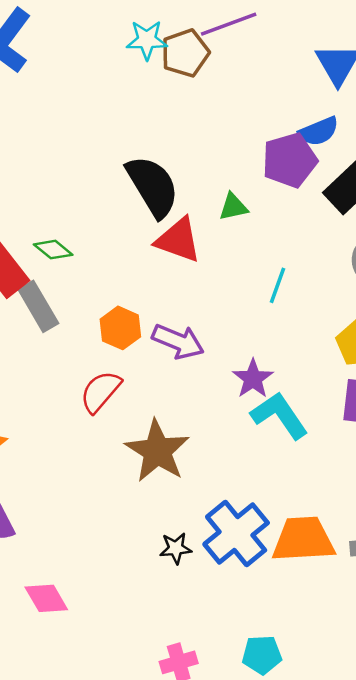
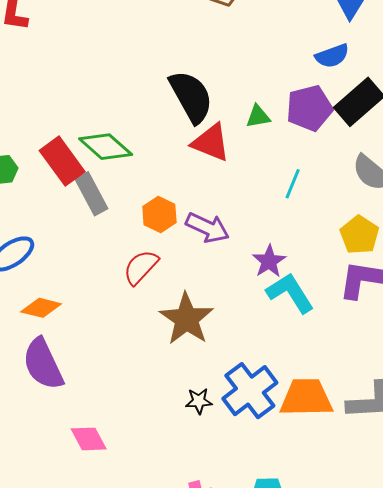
purple pentagon: (290, 160) -> (309, 108), moved
green diamond: (53, 250) -> (106, 147), size x1.6

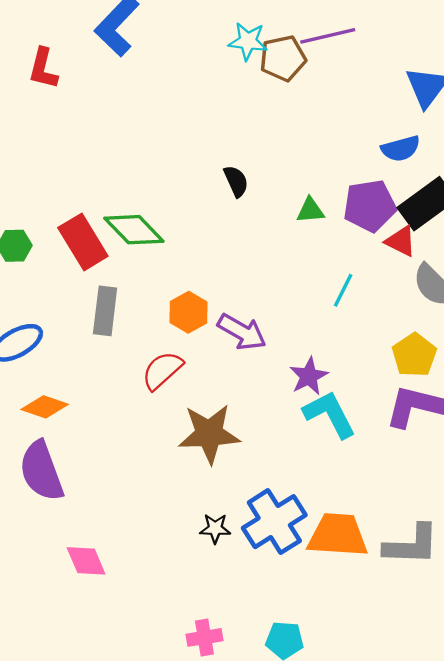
black semicircle: (191, 97) -> (236, 181), size x0.5
red triangle: (211, 143) -> (401, 241), moved, size x0.7
gray rectangle: (91, 194) -> (105, 311), moved, turned 30
brown star: (187, 319) -> (209, 434), turned 30

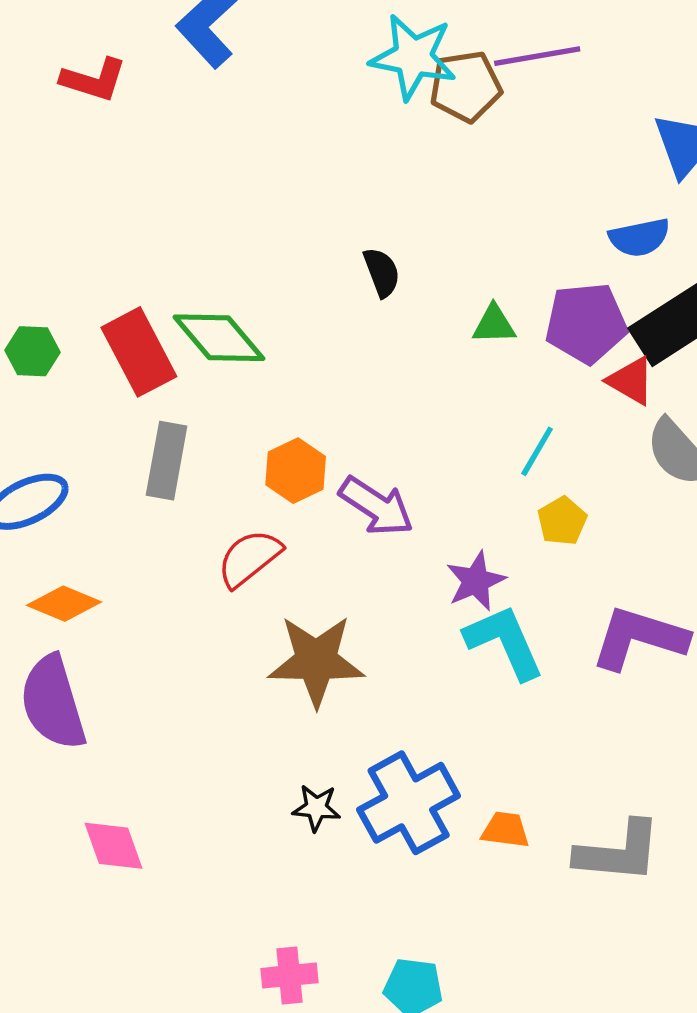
cyan star: (248, 41) -> (413, 57), size x1.4
red L-shape: (43, 69) -> (94, 80), turned -90
yellow pentagon: (414, 355) -> (562, 521), moved, size x0.7
orange trapezoid: (338, 535) -> (505, 830), size x0.5

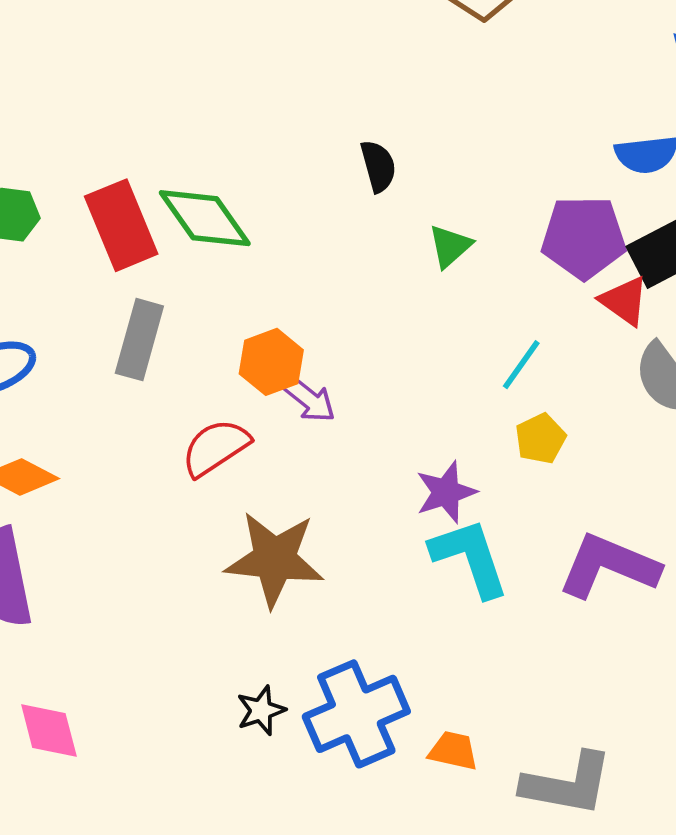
green triangle: (494, 325) -> (450, 246), moved, turned -45
purple arrow: (376, 506) -> (309, 399), moved, size x0.7
black star: (316, 808) -> (261, 710), turned -30

